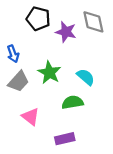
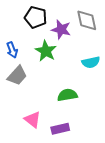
green star: (49, 73) -> (46, 51), moved
cyan semicircle: (86, 77) -> (91, 62), moved, turned 126
pink triangle: (31, 117) -> (33, 120), moved

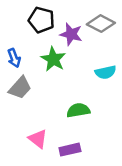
gray diamond: (87, 20) -> (101, 24), turned -50

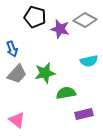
green star: (53, 59) -> (45, 73), moved, turned 30
pink triangle: (38, 139) -> (17, 120), moved
purple rectangle: (70, 150) -> (84, 114), moved

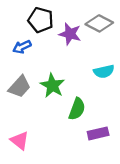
blue arrow: (12, 49) -> (22, 47), moved, turned 84
green star: (45, 73) -> (52, 85), turned -30
green semicircle: (66, 93) -> (77, 109), turned 120

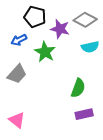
cyan semicircle: (104, 71) -> (90, 47), moved
green star: (52, 85) -> (45, 52), moved
green semicircle: (77, 109) -> (78, 88), moved

